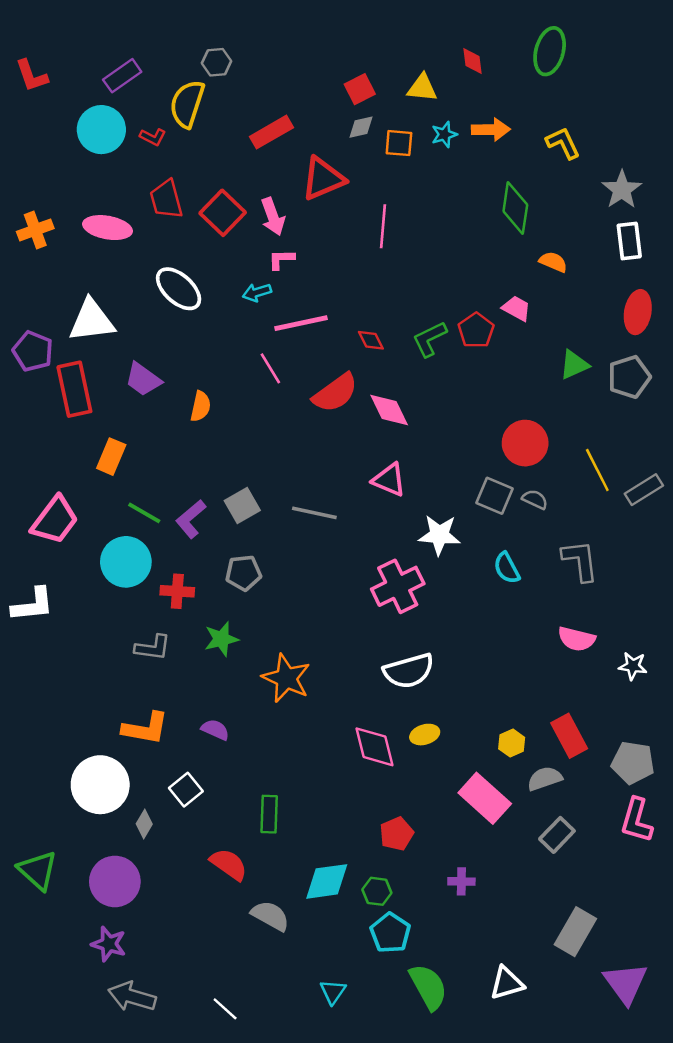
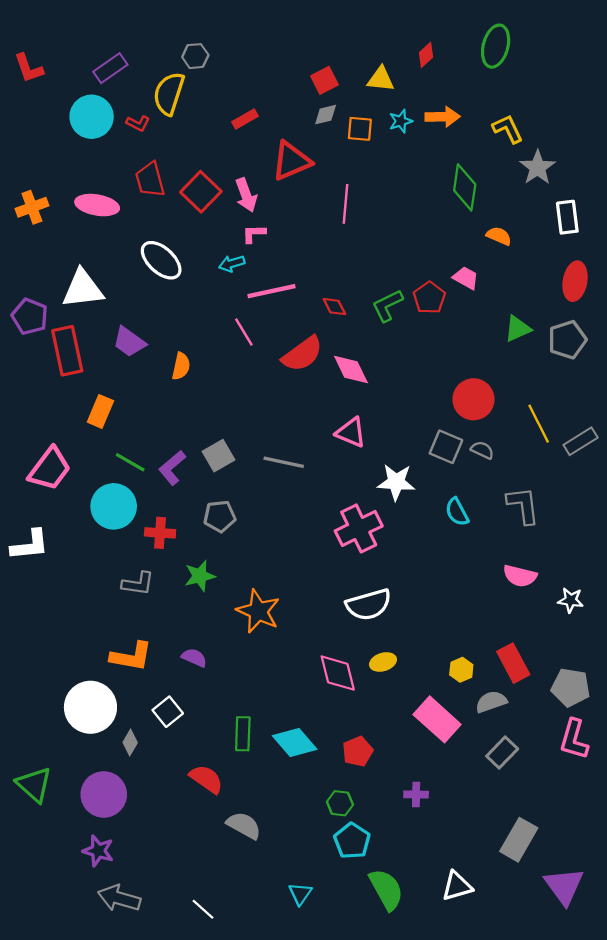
red diamond: (472, 61) -> (426, 55), turned 55
red rectangle: (272, 132) -> (245, 119), size x0.7
gray star: (622, 190) -> (538, 168), moved
cyan diamond: (327, 881) -> (295, 743), moved, turned 57

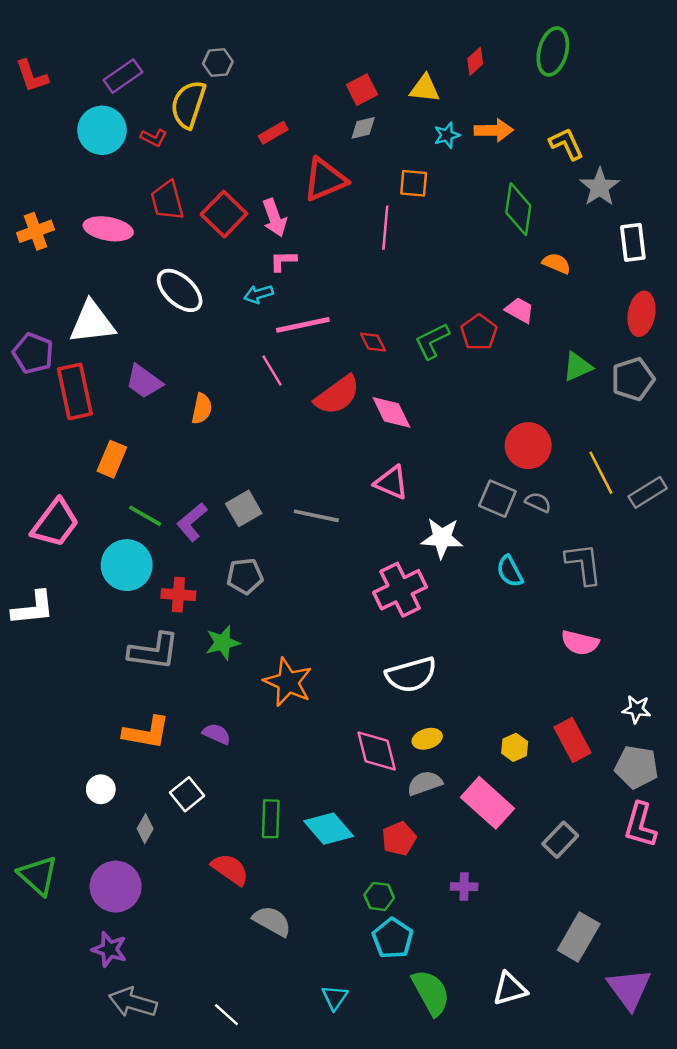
orange square: (360, 129) -> (414, 183), moved
gray L-shape: (138, 584) -> (154, 651), size x1.4
white star: (571, 600) -> (637, 709), moved
gray semicircle: (491, 702) -> (425, 783), moved
white circle: (90, 707) -> (101, 789), size x0.5

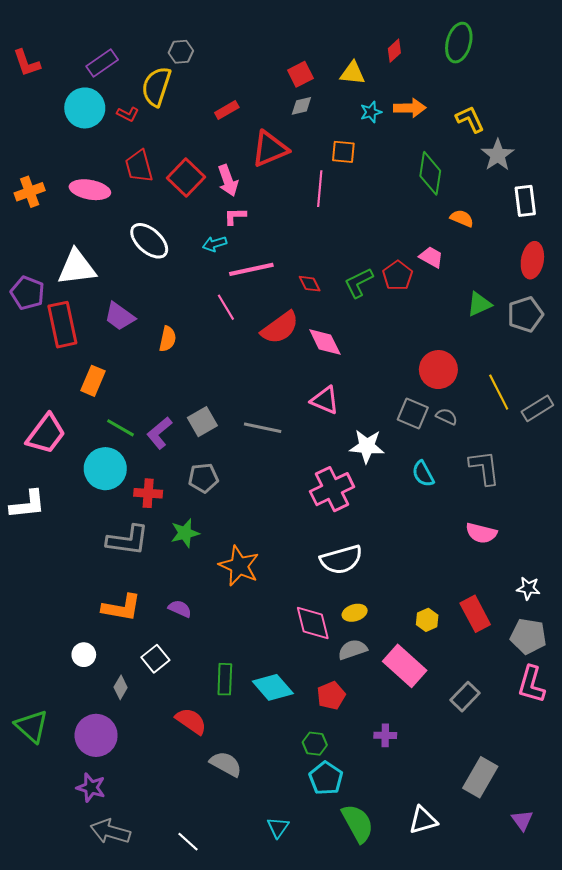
purple triangle: (629, 989) -> (522, 820), size x0.6

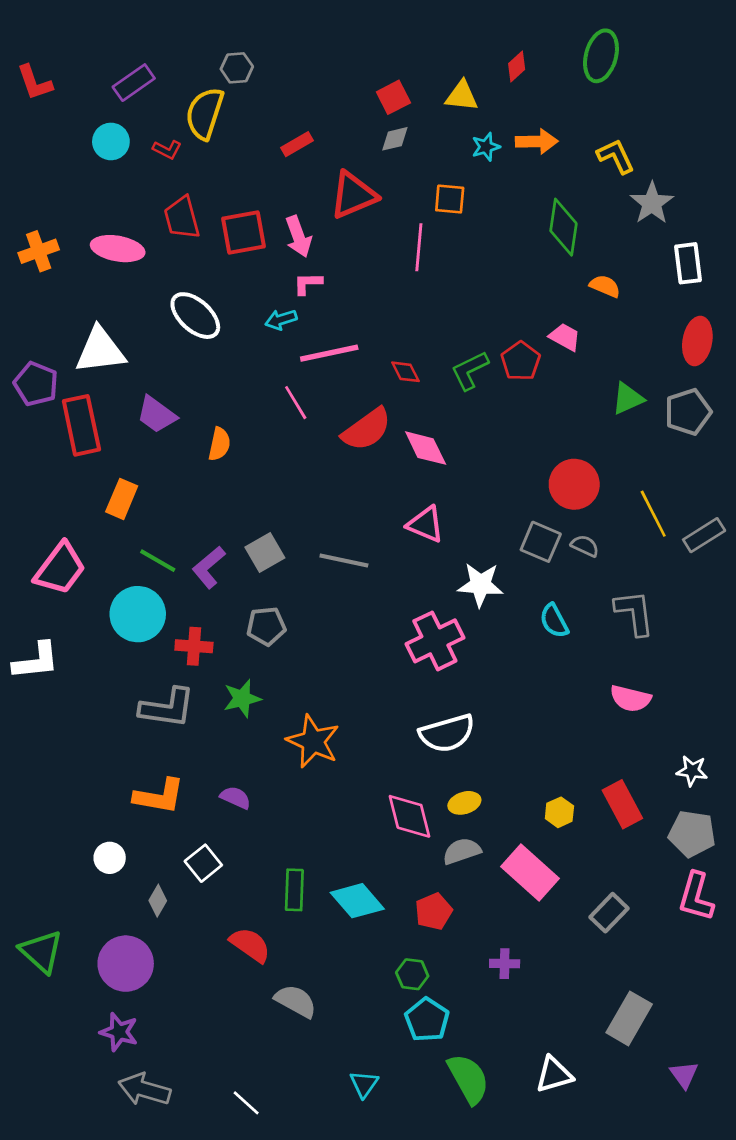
cyan circle: (85, 108) -> (111, 141), size x0.7
red square: (186, 177) -> (243, 233), turned 36

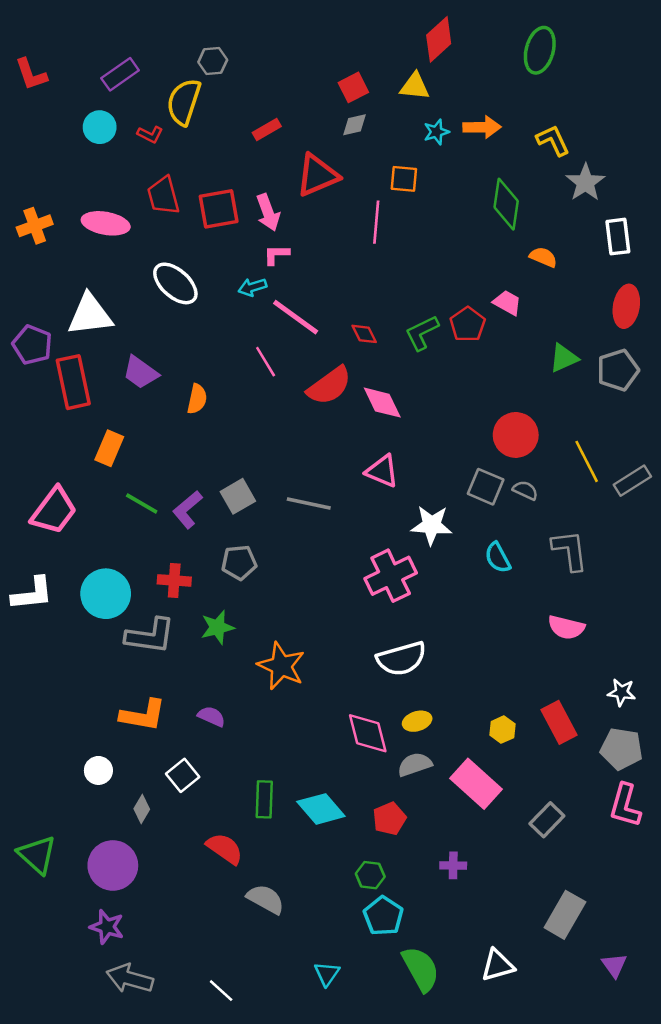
red diamond: (517, 67) -> (439, 39), moved, size x1.6
pink line: (329, 353) -> (296, 317), turned 48
cyan circle: (138, 614) -> (106, 594), moved

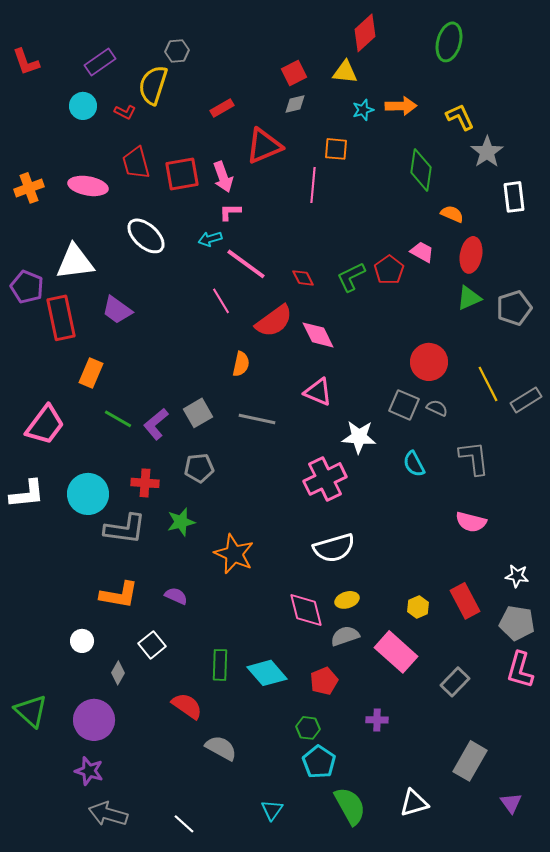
red ellipse: (626, 306) -> (471, 255), moved
orange semicircle: (197, 399) -> (241, 364), moved

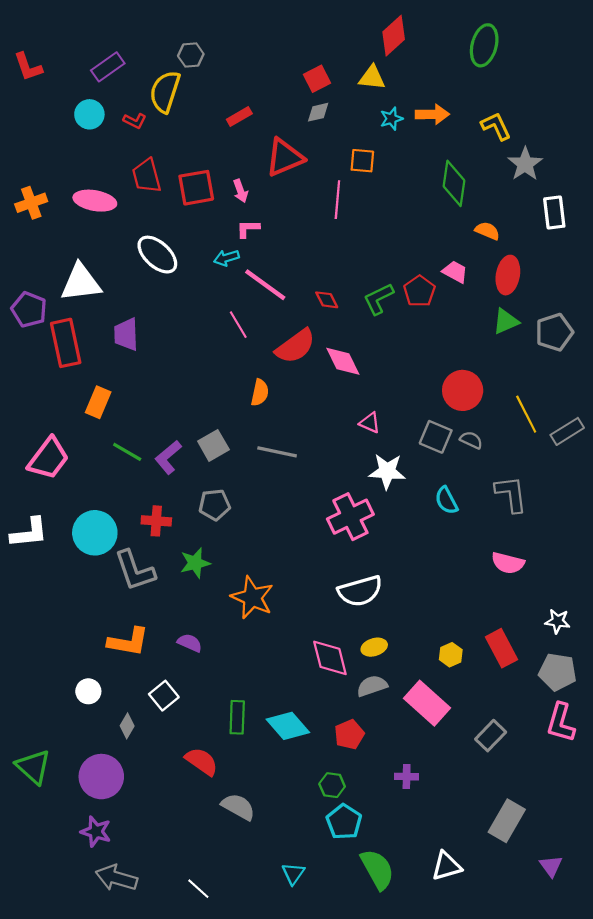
pink arrow: (223, 177) -> (240, 191), size x0.7
purple trapezoid: (117, 310) -> (126, 334), turned 52
pink triangle: (318, 392) -> (370, 423), moved, size x0.7
gray L-shape: (125, 529) -> (135, 571), turned 63

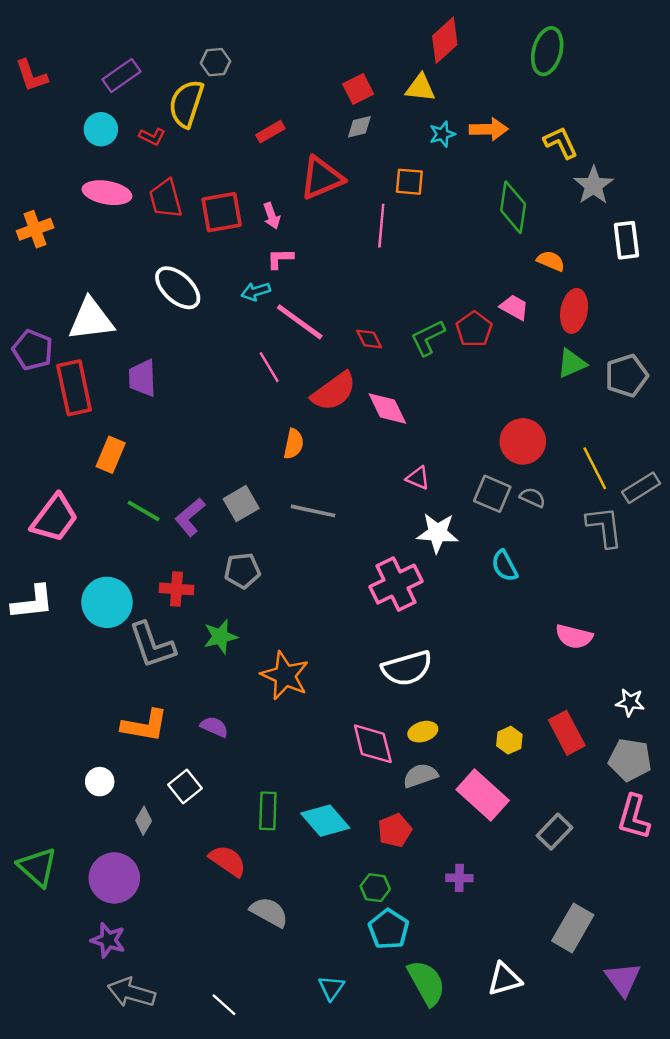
pink ellipse: (95, 201) -> (107, 193), moved
gray L-shape: (511, 494) -> (604, 527), moved
purple triangle: (551, 866) -> (623, 979), size x1.4

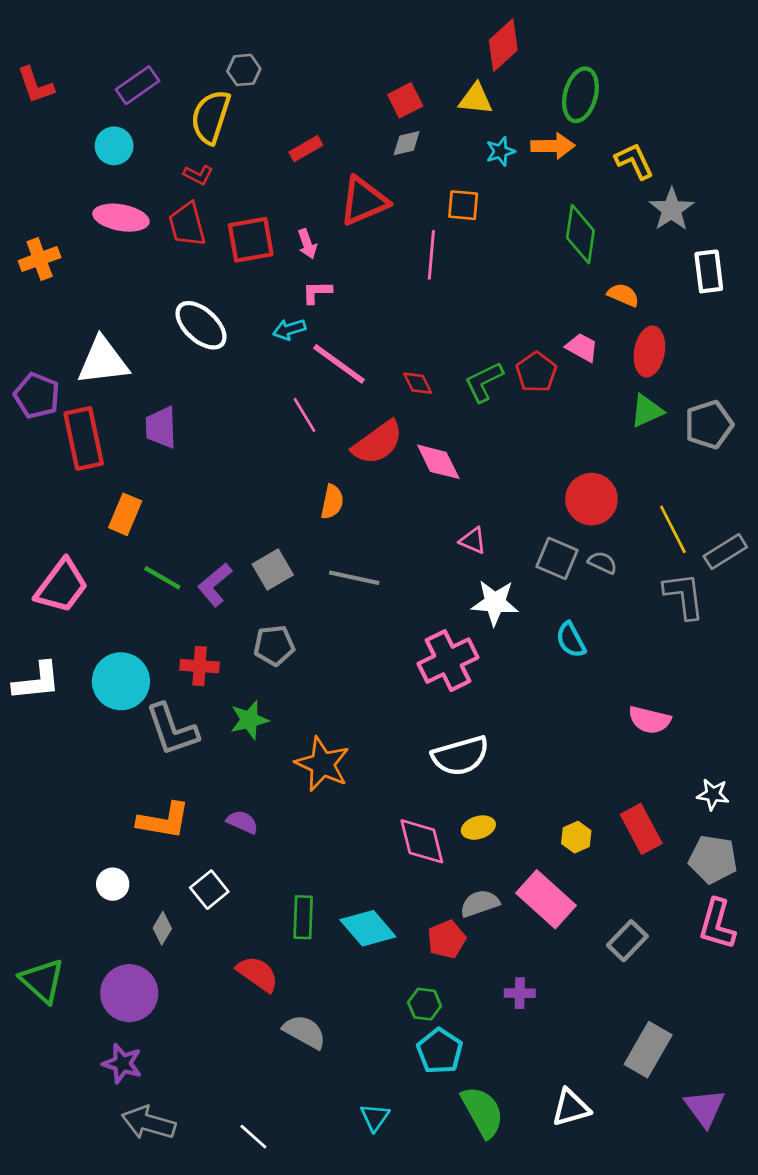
green ellipse: (547, 51) -> (580, 95), moved
red L-shape: (152, 137) -> (198, 175), moved
gray semicircle: (420, 776) -> (480, 903), moved

